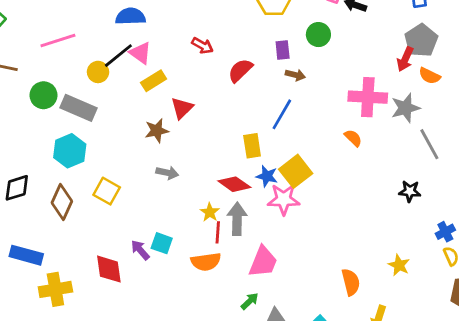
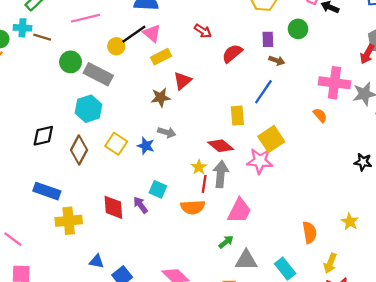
blue star: (267, 176) -> (146, 146), moved
purple arrow: (140, 250) -> (140, 205), moved

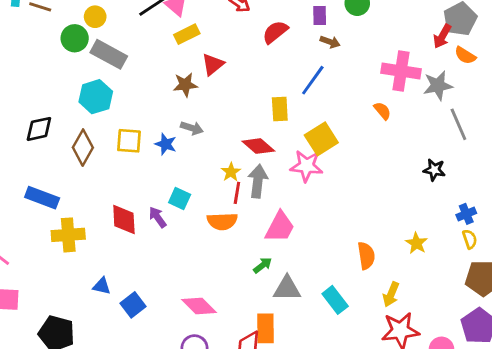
yellow circle: (116, 46) -> (95, 17), moved
yellow square: (116, 144) -> (129, 141), turned -30

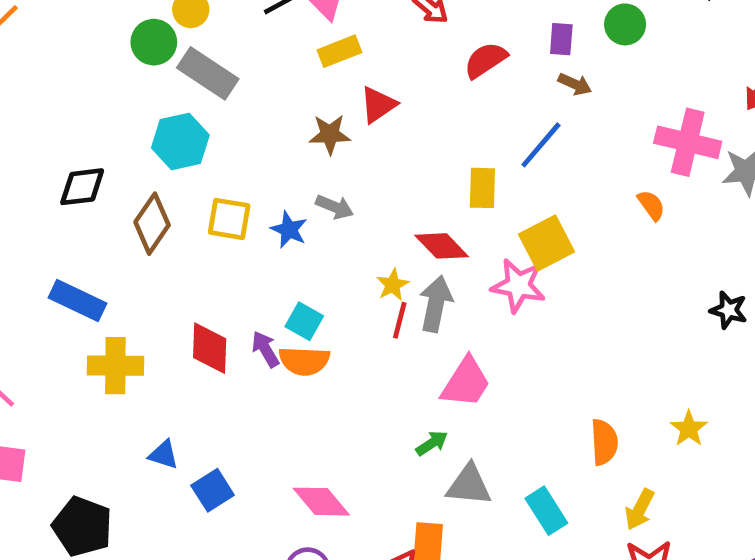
orange semicircle: (222, 221) -> (304, 361), moved

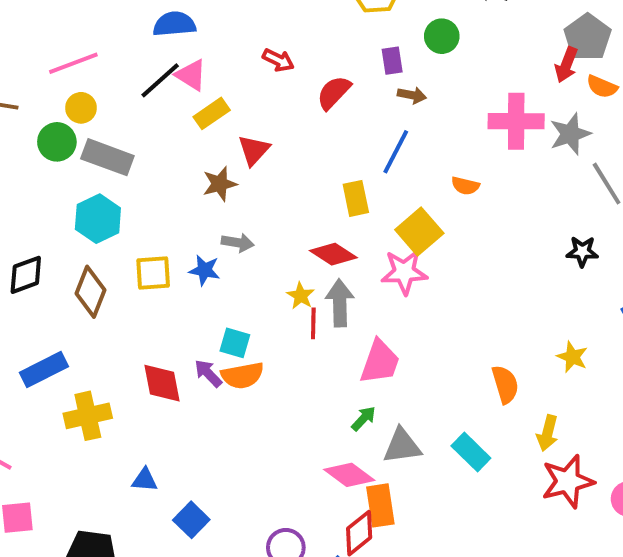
orange semicircle: (651, 205) -> (465, 186), moved, turned 152
blue rectangle: (78, 300) -> (44, 369), turned -39
blue square: (213, 490) -> (191, 520), moved
pink diamond: (321, 502) -> (349, 475), moved

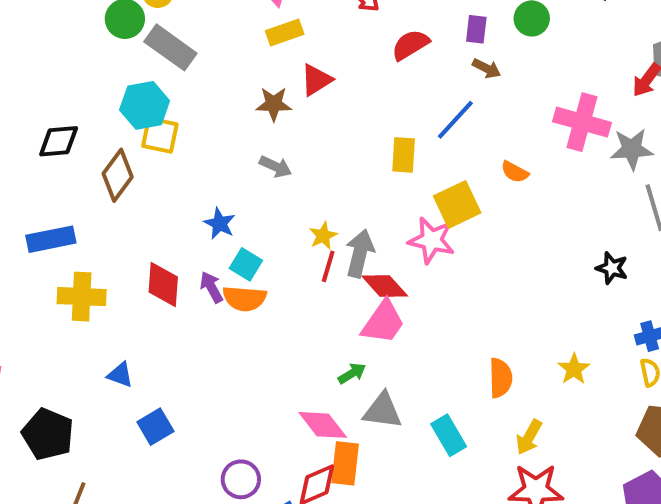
red diamond: (333, 254) -> (385, 286), moved
blue star: (205, 270) -> (220, 223), moved
yellow square: (153, 273) -> (160, 135), moved

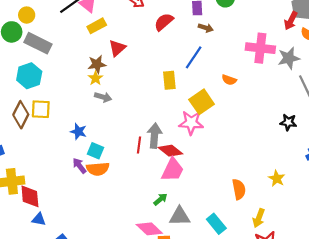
yellow square: (160, 135) -> (41, 109), moved
yellow star: (323, 236) -> (96, 78), moved
red diamond: (163, 284) -> (30, 196), moved

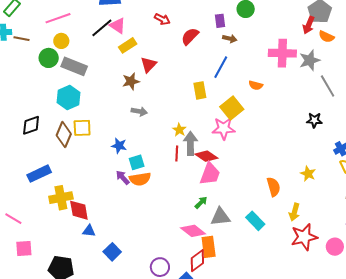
yellow star: (96, 78) -> (179, 130), moved
cyan square: (96, 151) -> (137, 162), turned -35

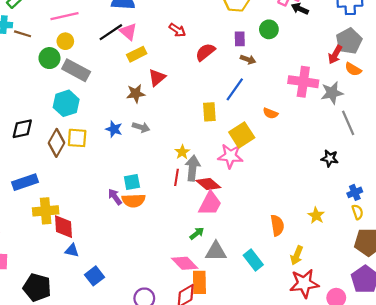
blue star: (119, 146) -> (114, 129), moved

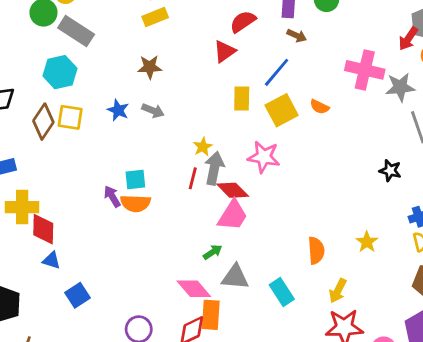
red triangle: (157, 78) -> (225, 51), moved
yellow square: (242, 135) -> (282, 110), moved

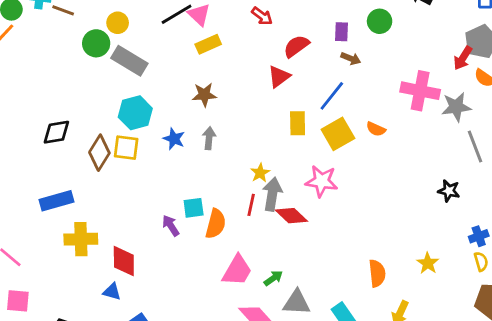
cyan hexagon: (60, 72) -> (135, 113), moved
gray arrow: (153, 111) -> (209, 138), turned -105
orange semicircle: (136, 203) -> (216, 224), moved, turned -76
pink trapezoid: (233, 215) -> (237, 270), moved
red diamond: (43, 229) -> (124, 261), moved

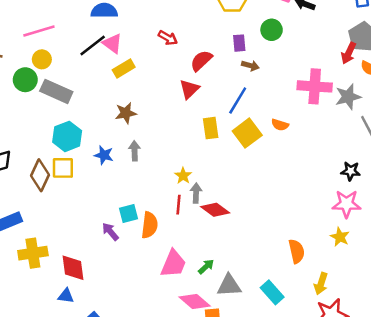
pink star: (322, 181) -> (346, 204), moved
gray arrow: (272, 194) -> (196, 193), size x0.7

